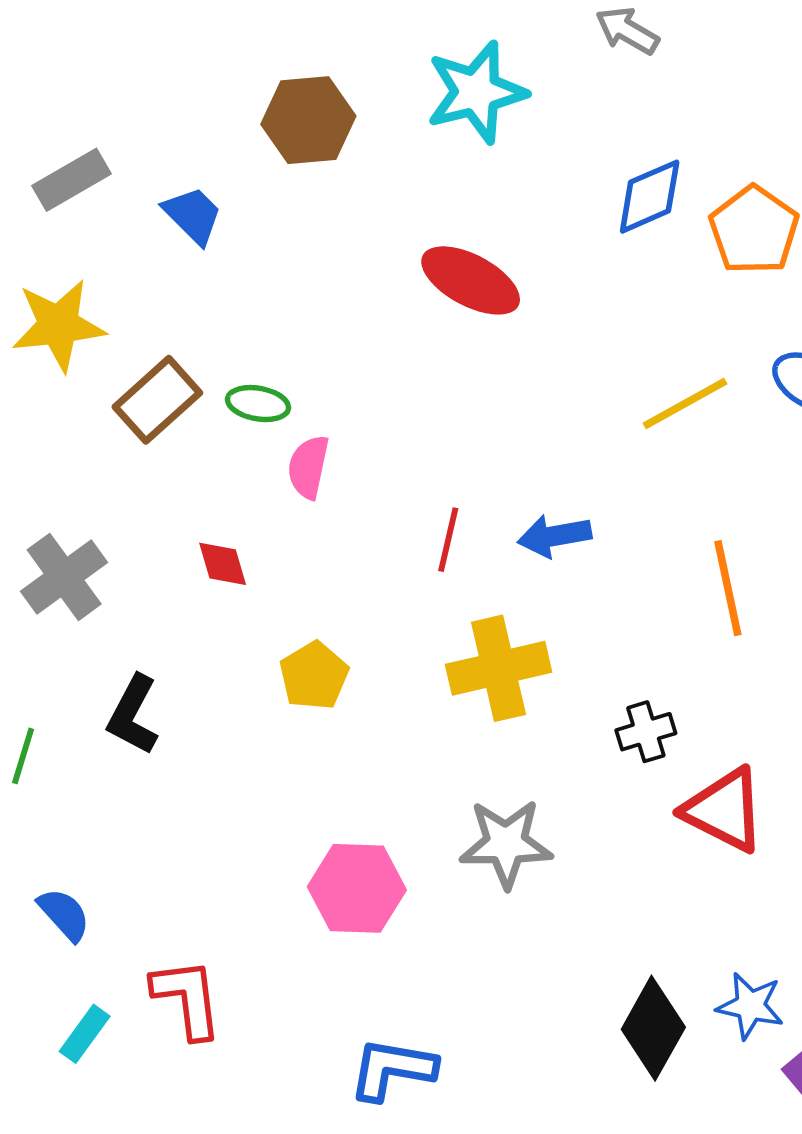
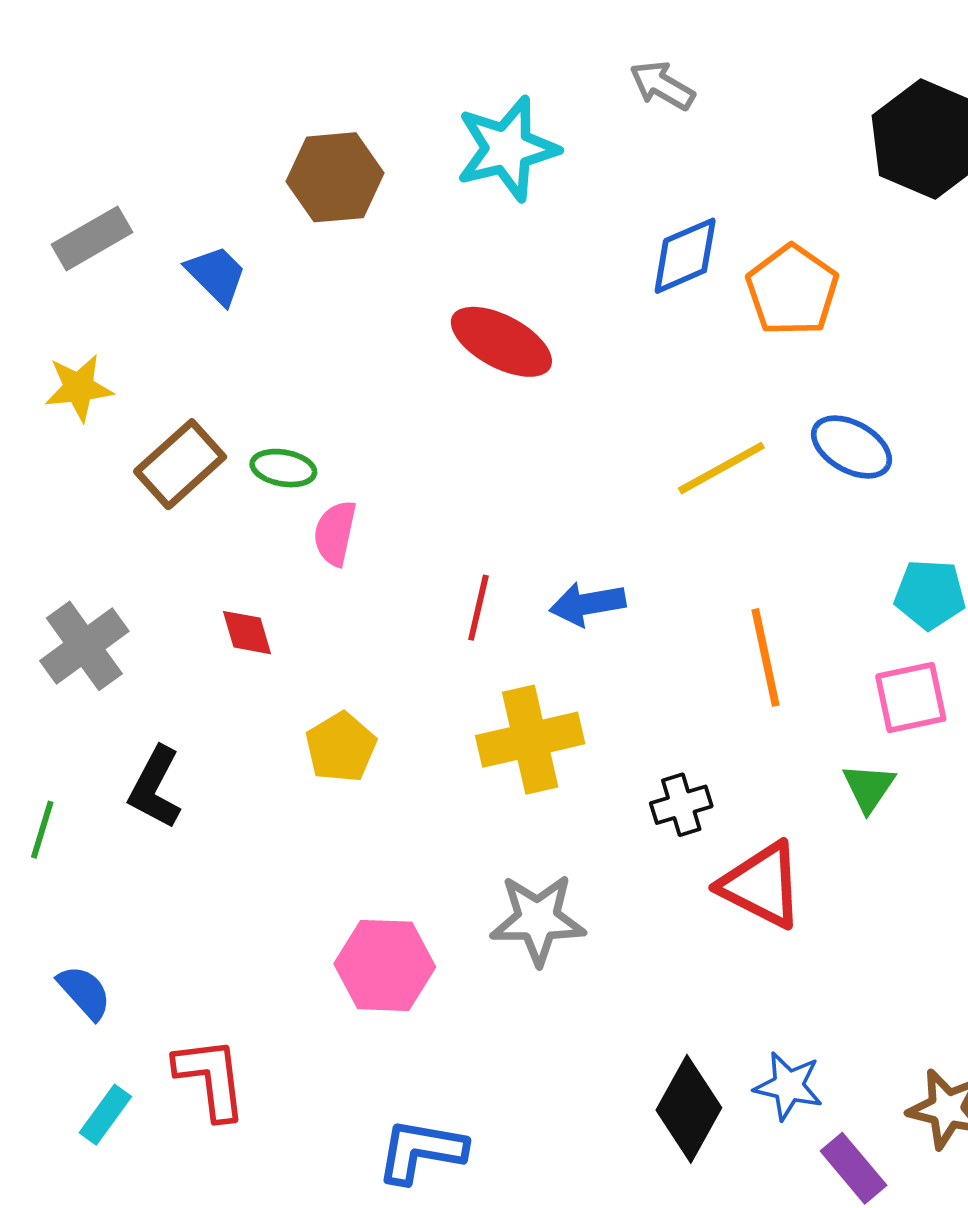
yellow star: (59, 325) -> (79, 388), size x0.7

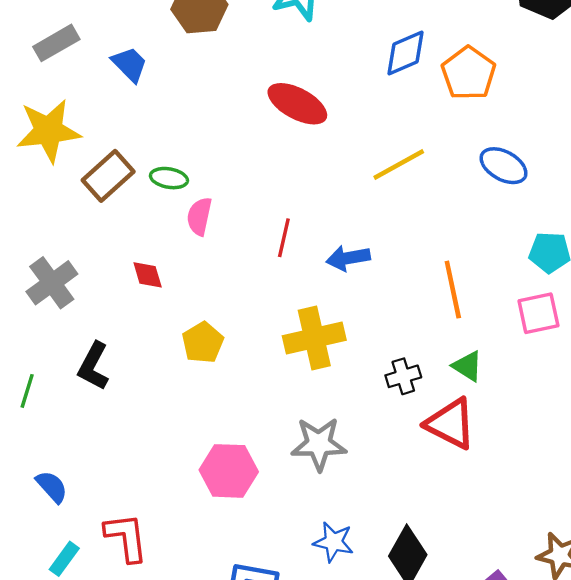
yellow star: (79, 388) -> (48, 131), size x1.6
yellow line: (721, 468) -> (399, 165), moved
red line: (478, 608) -> (284, 238), moved
green triangle: (869, 788) -> (467, 366), moved, turned -32
blue star: (788, 1086) -> (333, 542), moved

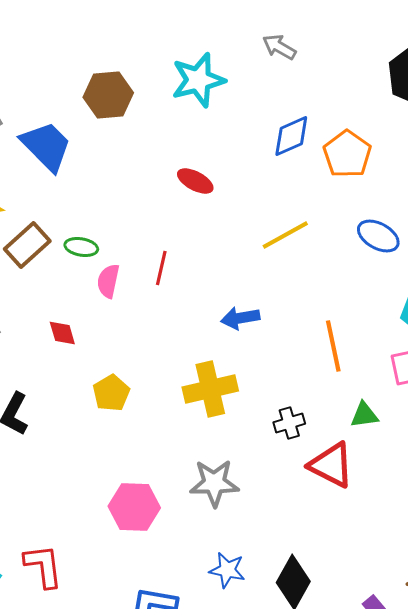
blue trapezoid: (130, 64) -> (46, 146), size x1.6
red ellipse: (297, 104) -> (195, 181), size x0.7
red line: (284, 238) -> (161, 268), moved
green triangle: (467, 366) -> (364, 415), moved, turned -40

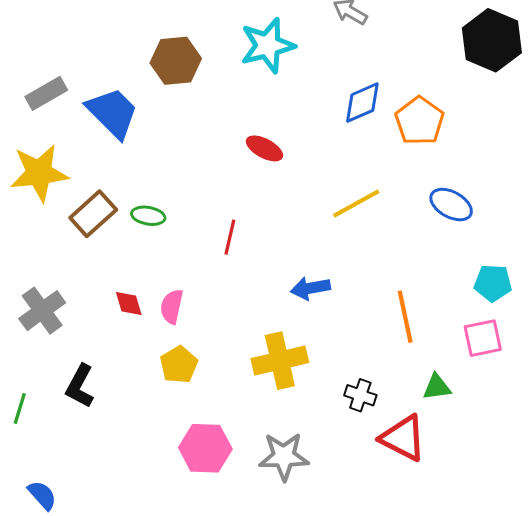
pink semicircle: (108, 281) -> (172, 307), moved
black cross: (289, 423) -> (360, 395), turned 36
pink hexagon: (134, 507) -> (205, 448), moved

